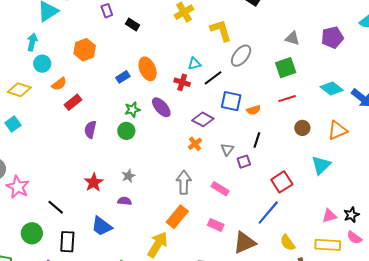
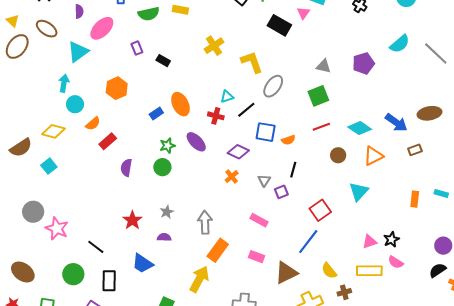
cyan diamond: (332, 89) -> (360, 128), moved
gray arrow: (184, 182) -> (205, 222), moved

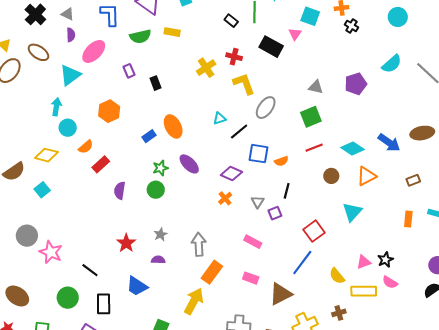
black rectangle: (163, 61) -> (155, 83), turned 40
red cross: (216, 116) -> (234, 57), moved
brown rectangle: (415, 150) -> (413, 180), moved
yellow semicircle: (329, 271) -> (337, 276), moved

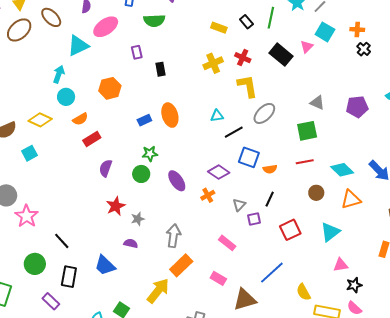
yellow rectangle: (172, 32) -> (219, 28), moved
purple ellipse: (189, 164) -> (177, 181), moved
red square: (314, 231) -> (290, 230), moved
red star: (126, 243) -> (116, 206), moved
pink triangle: (364, 262) -> (341, 265), moved

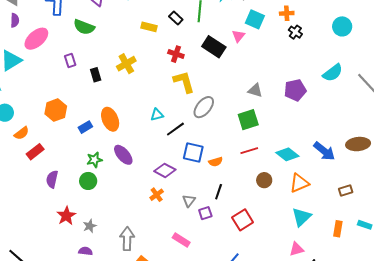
green semicircle: (154, 21) -> (84, 27), turned 30
yellow cross: (213, 63) -> (126, 64), moved
orange hexagon: (110, 88) -> (56, 110), moved
purple ellipse: (177, 181) -> (123, 155), moved
cyan triangle: (330, 232) -> (301, 217), moved

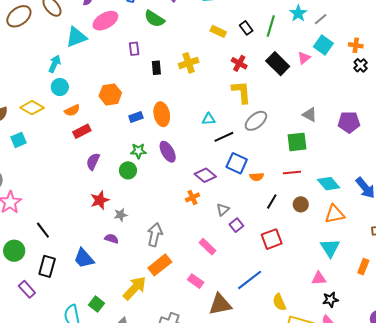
black line: (219, 192) -> (272, 202), moved
purple square: (205, 213) -> (236, 225), turned -32
cyan triangle: (301, 217) -> (330, 248), turned -30

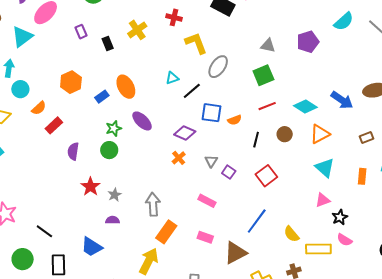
red cross: (239, 63) -> (174, 17), moved

